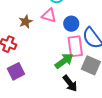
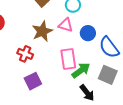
brown star: (26, 22) -> (42, 31), size x1.5
pink rectangle: (75, 46) -> (68, 59), moved

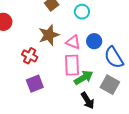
pink triangle: (66, 25) -> (73, 42), moved

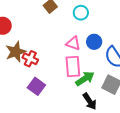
brown star: (49, 35) -> (16, 52), moved
purple square: (35, 84) -> (36, 86), turned -30

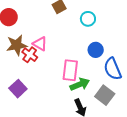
pink triangle: (73, 43) -> (40, 44), moved
purple square: (36, 86) -> (18, 89), moved

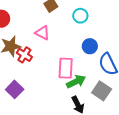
pink triangle: (40, 44) -> (42, 33), moved

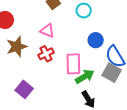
red cross: (24, 55) -> (46, 54), moved, turned 35
gray square: (102, 91) -> (112, 73), moved

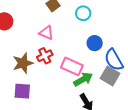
brown star: (17, 47) -> (23, 63), moved
pink rectangle: (73, 64) -> (72, 66), turned -65
purple square: (24, 89) -> (22, 91), turned -36

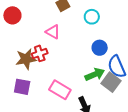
red cross: (45, 56) -> (40, 53), moved
pink rectangle: (72, 66) -> (60, 90), moved
green arrow: (83, 79) -> (95, 74), moved

